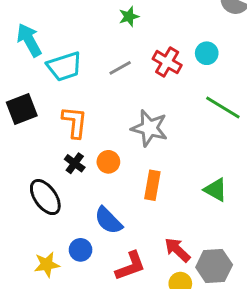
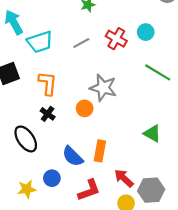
orange circle: (108, 162) -> (85, 108), moved
orange rectangle: (152, 185) -> (100, 151), moved

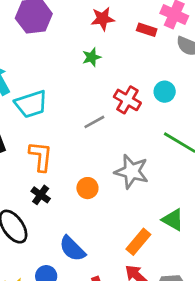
gray line: (81, 43) -> (94, 122), moved
gray star: (103, 88) -> (132, 172), moved
orange rectangle: (100, 151) -> (138, 242), moved, turned 30

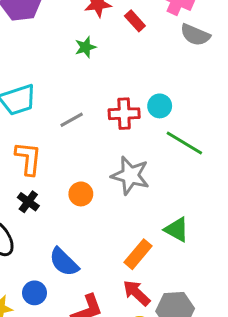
red rectangle: (147, 30) -> (135, 21), moved, turned 30
cyan circle: (165, 92) -> (160, 106), moved
red cross: (127, 100) -> (124, 114), moved, turned -32
gray line: (94, 122) -> (72, 120), moved

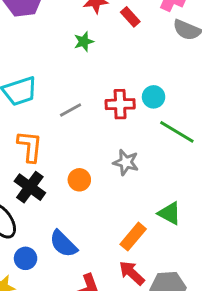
gray star: (130, 175) -> (126, 162), size x0.7
black cross: (28, 202) -> (30, 187), size x1.5
blue circle: (35, 293) -> (26, 258), moved

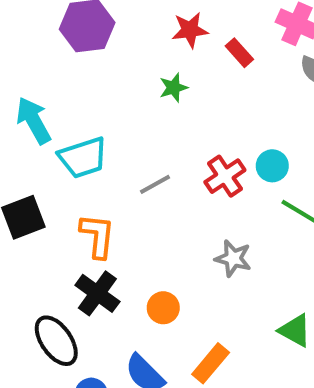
red cross: (120, 104) -> (225, 176), turned -32
orange circle: (79, 180) -> (163, 308), moved
orange rectangle: (133, 237) -> (211, 363), moved

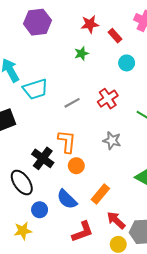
cyan circle: (272, 166) -> (127, 63), moved
orange L-shape: (97, 236) -> (67, 142), moved

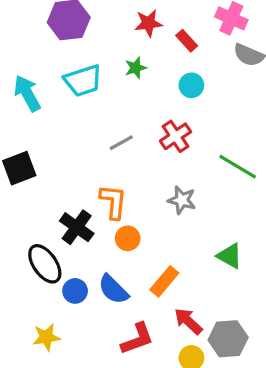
cyan circle: (127, 63) -> (191, 85), moved
cyan trapezoid: (35, 89) -> (83, 81), moved
blue circle: (40, 210) -> (75, 291), moved

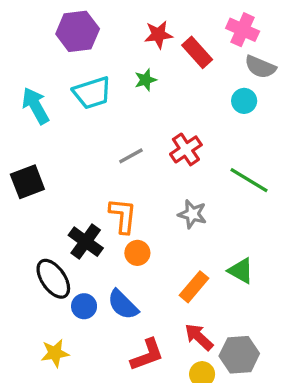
red rectangle: (187, 41) -> (197, 52), size x1.4
cyan circle: (191, 85) -> (244, 101), moved
orange rectangle: (164, 281) -> (194, 287), moved

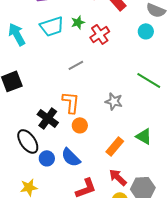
green star: (145, 80) -> (78, 22), moved
red cross: (186, 149) -> (100, 34), moved

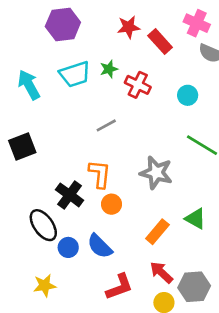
cyan circle: (146, 31) -> (188, 95), moved
red cross: (100, 34) -> (138, 85), turned -30
gray star: (114, 101) -> (156, 173), size x1.4

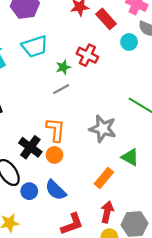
green star: (109, 69) -> (63, 67), moved
cyan circle: (188, 95) -> (129, 42), moved
orange circle: (112, 204) -> (54, 155), moved
green triangle: (195, 219) -> (130, 157), moved
red arrow: (161, 272) -> (107, 212), turned 60

